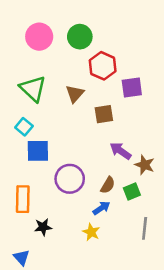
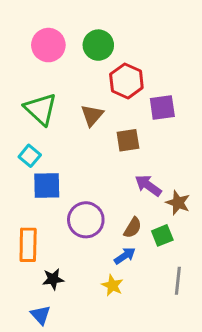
blue triangle: (21, 257) -> (41, 315), moved

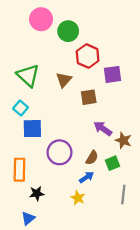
pink circle: (48, 45) -> (41, 19), moved
blue triangle: (41, 315) -> (28, 218), turned 32

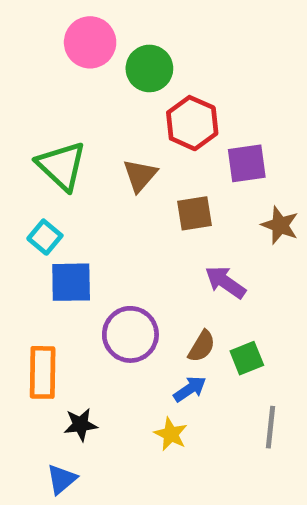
brown star: (123, 140) -> (280, 225), moved

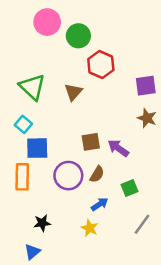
purple square: (247, 163) -> (146, 86), moved
brown square: (195, 213) -> (91, 142), moved
brown semicircle: (202, 346) -> (97, 174), moved
orange rectangle: (43, 372) -> (22, 177), moved
gray line: (271, 427) -> (142, 224), turned 30

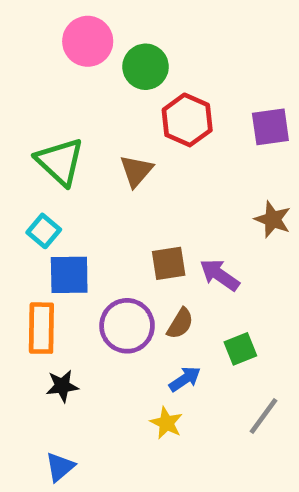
purple square: (146, 86) -> (270, 127), moved
black star: (42, 223) -> (62, 386), moved

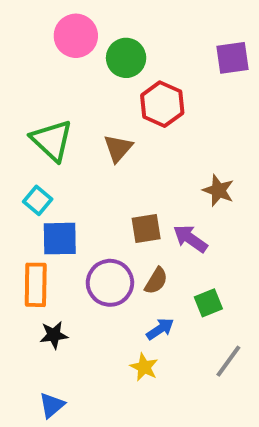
purple square: (270, 127) -> (232, 58), moved
brown star: (273, 219) -> (218, 190), moved

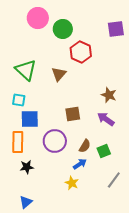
cyan square: (38, 200) -> (19, 100), turned -32
purple arrow: (190, 239) -> (106, 119), moved
brown semicircle: (156, 281) -> (85, 146), moved

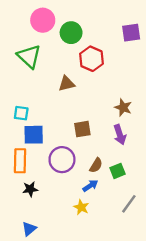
green triangle: (26, 70) -> (29, 56), moved
brown triangle: (59, 74) -> (67, 84), turned 35
purple arrow: (106, 119) -> (120, 135), turned -144

